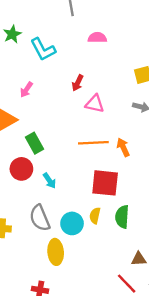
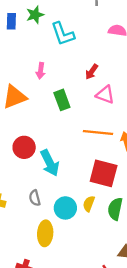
pink arrow: (26, 90) -> (41, 71), turned -35
green rectangle: (35, 143) -> (62, 100), moved
cyan arrow: (50, 181) -> (50, 163), size x1.6
gray semicircle: (40, 218) -> (35, 198), size x0.6

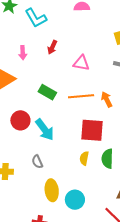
red arrow: (92, 72) -> (52, 47), moved
green rectangle: (62, 100) -> (47, 92), moved, turned -30
cyan circle: (65, 208) -> (75, 200), moved

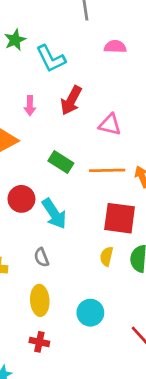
red arrow: (52, 47) -> (71, 100), size x1.5
yellow ellipse: (52, 190) -> (40, 300), moved

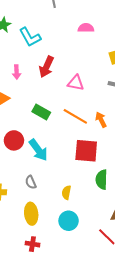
pink semicircle: (115, 47) -> (86, 28), moved
orange line: (107, 170) -> (75, 116), turned 35
yellow semicircle: (107, 256) -> (66, 193), moved

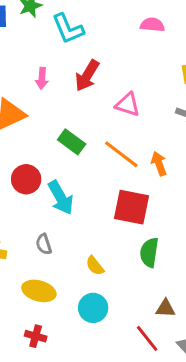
yellow semicircle: (66, 193) -> (95, 266), turned -56
yellow ellipse: (31, 214) -> (39, 291), turned -75

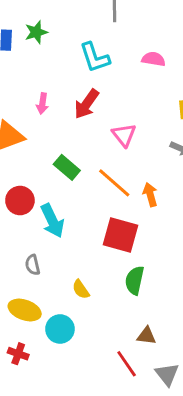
cyan L-shape: (68, 29) -> (95, 57), moved
pink triangle: (128, 105) -> (124, 135), turned 30
cyan circle: (93, 308) -> (60, 329), moved

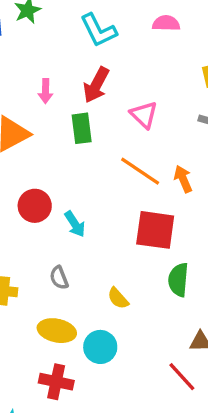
green rectangle: (67, 167) -> (82, 128), moved, turned 50
cyan arrow: (52, 221) -> (75, 224), size x0.7
red cross: (18, 354) -> (56, 382), size x1.4

